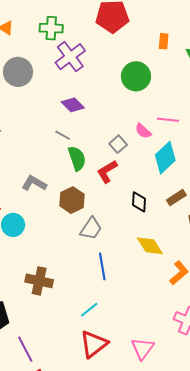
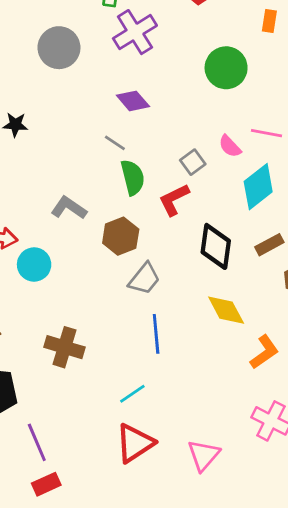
black diamond: (139, 202) -> (216, 246), size x1.5

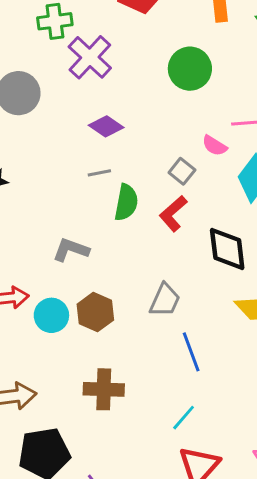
gray line: (115, 143) -> (99, 173), turned -30
green semicircle: (133, 177) -> (126, 202), turned 40
brown hexagon: (121, 236) -> (95, 312), moved

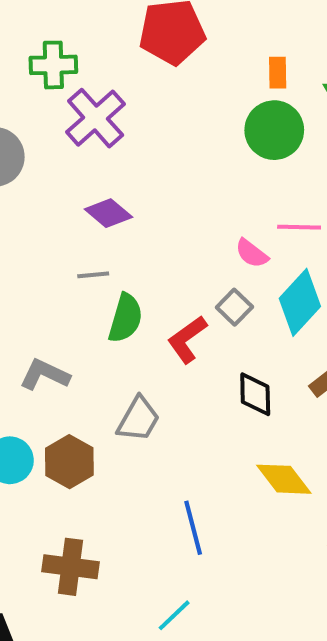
green circle: (190, 69) -> (274, 130), moved
gray square: (182, 171) -> (234, 307), moved
black diamond: (227, 249) -> (255, 394), size x0.7
gray trapezoid: (165, 300) -> (138, 419), moved

